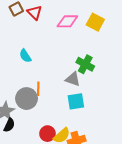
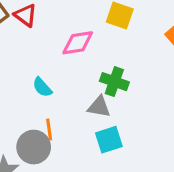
pink diamond: (67, 21) -> (78, 43), moved
cyan semicircle: (25, 56) -> (42, 87), moved

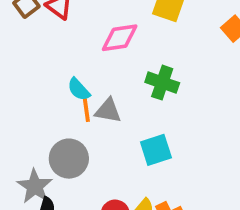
gray triangle: (99, 107) -> (108, 111), moved
orange line: (49, 130) -> (86, 109), moved

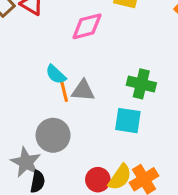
green cross: (162, 83) -> (141, 84), moved
cyan square: (156, 150) -> (128, 121), turned 32

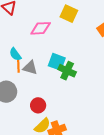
cyan square: (128, 121) -> (57, 62), moved
red circle: (98, 180) -> (38, 105), moved

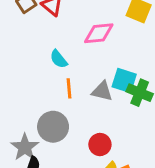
cyan semicircle: (15, 54) -> (59, 59), moved
gray triangle: (30, 68) -> (102, 91), moved

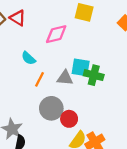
orange line: (69, 88) -> (39, 79), turned 40
gray circle: (53, 127) -> (51, 108), moved

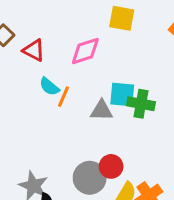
red triangle: (18, 18) -> (34, 50), moved
orange line: (39, 79) -> (63, 97), moved
gray circle: (51, 108) -> (90, 178), moved

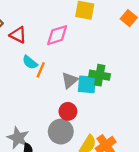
cyan square: (122, 94) -> (87, 84), moved
gray triangle: (102, 110) -> (70, 80), turned -42
red circle: (111, 166) -> (68, 111), moved

